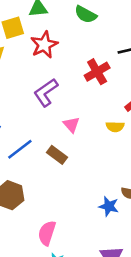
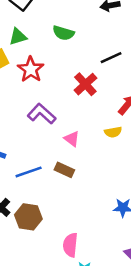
purple L-shape: (46, 92) -> (42, 114), turned 88
blue line: (20, 149) -> (29, 172), turned 30

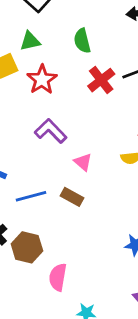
green semicircle: (63, 33) -> (82, 41), turned 55
red cross: (85, 84) -> (101, 80), moved
pink semicircle: (70, 245) -> (58, 277), moved

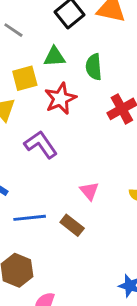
green semicircle: (82, 41) -> (94, 67), moved
purple L-shape: (51, 131) -> (41, 145), moved

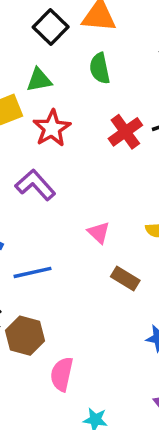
green semicircle: (94, 67) -> (100, 68), moved
brown rectangle: (72, 225) -> (125, 279), moved

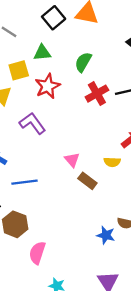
green semicircle: (100, 68) -> (83, 62), moved, turned 36
brown rectangle: (125, 279) -> (87, 181), moved

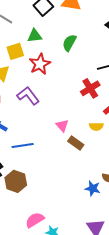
red cross: (97, 94) -> (90, 88), moved
pink semicircle: (37, 253) -> (35, 220), moved, turned 42

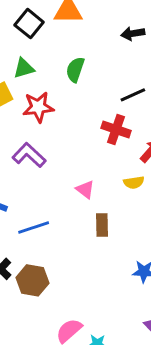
red star: (40, 64) -> (38, 107), turned 30
red cross: (90, 88) -> (116, 129), turned -30
brown rectangle: (76, 143) -> (102, 225), moved, turned 63

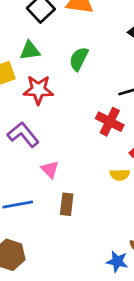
pink triangle: (85, 189) -> (50, 169), moved
brown rectangle: (102, 225) -> (67, 204), moved

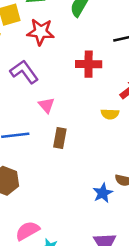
red cross: (110, 122) -> (89, 64), moved, turned -30
blue star: (117, 261) -> (103, 193), turned 30

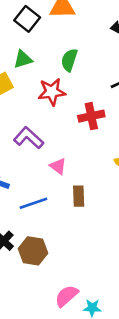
red star: (41, 32) -> (52, 92), moved

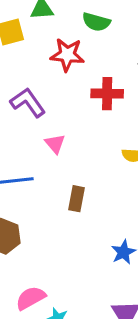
green semicircle: (69, 60) -> (96, 22), turned -105
brown rectangle: (79, 196) -> (77, 199), moved

